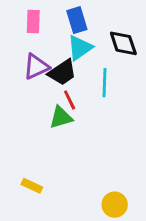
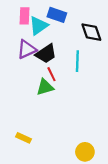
blue rectangle: (77, 20) -> (57, 15), turned -54
cyan triangle: (80, 48) -> (39, 26), moved

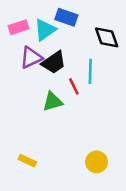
pink rectangle: (24, 16) -> (19, 27), moved, turned 70
red line: (51, 74) -> (74, 86), moved
yellow circle: (85, 152) -> (97, 162), moved

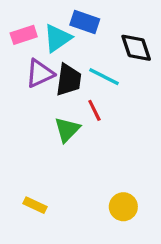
black trapezoid: (54, 63) -> (69, 80), turned -48
cyan line: (90, 71) -> (104, 77), moved, turned -65
green triangle: (52, 101) -> (67, 130), turned -30

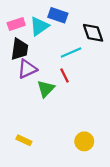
purple triangle: (40, 73) -> (27, 69), moved
cyan line: (104, 77) -> (71, 53), turned -50
black trapezoid: (69, 80) -> (20, 49), moved

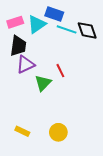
cyan line: (71, 53) -> (67, 29), moved, turned 42
yellow circle: (84, 141) -> (58, 132), moved

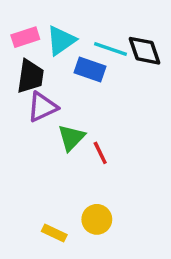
blue rectangle: (54, 14) -> (90, 69), moved
red line: (60, 71) -> (100, 153), moved
yellow rectangle: (22, 131) -> (54, 233), moved

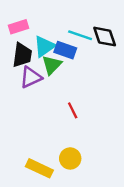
cyan triangle: (61, 41) -> (44, 46), moved
green triangle: (71, 138) -> (52, 65), moved
yellow rectangle: (54, 233) -> (39, 168), size x1.5

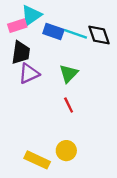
cyan triangle: (44, 46) -> (31, 15), moved
blue rectangle: (65, 50) -> (53, 32), moved
green triangle: (52, 65) -> (69, 74), moved

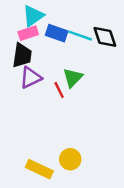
pink rectangle: (17, 26) -> (28, 33), moved
red line: (69, 105) -> (59, 90), moved

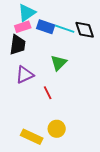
purple triangle: (31, 78) -> (25, 75), moved
red line: (59, 90) -> (48, 93), moved

